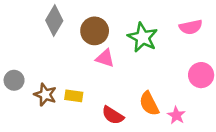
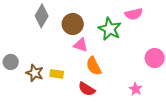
pink semicircle: (191, 27) -> (134, 14), moved
orange semicircle: (149, 104) -> (94, 66), moved

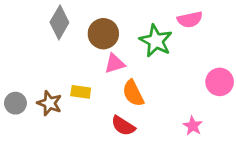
pink triangle: (81, 45) -> (115, 63), turned -35
gray circle: (11, 62) -> (15, 103), moved
yellow rectangle: (57, 74) -> (81, 92), moved

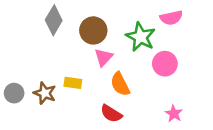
pink triangle: (115, 63) -> (104, 57), turned -30
pink circle: (220, 82) -> (165, 64), moved

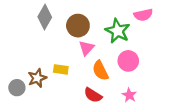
pink circle: (165, 64) -> (128, 61), moved
gray circle: (14, 93) -> (17, 88), moved
brown star: (45, 93) -> (37, 78), turned 30
pink star: (174, 114) -> (129, 95), moved

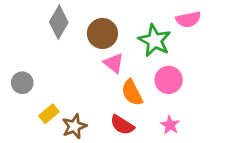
pink triangle: (87, 48) -> (114, 63), turned -35
yellow rectangle: (61, 69) -> (49, 114), moved, turned -48
brown star: (37, 78) -> (74, 126), moved
gray circle: (17, 88) -> (22, 83), moved

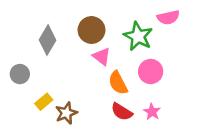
gray diamond: (59, 22) -> (47, 40), moved
red semicircle: (122, 125) -> (122, 112), moved

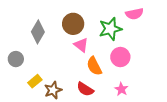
green star: (138, 36) -> (110, 29), turned 30
red semicircle: (122, 112) -> (85, 89), moved

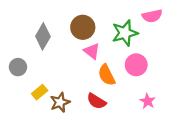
pink star: (121, 89) -> (148, 101), moved

